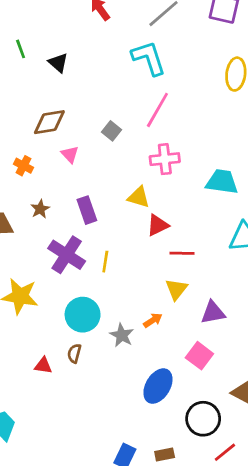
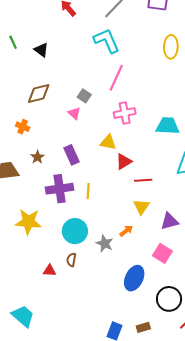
pink triangle: (70, 154) -> (74, 113), moved
purple cross: (67, 255) -> (60, 189), turned -36

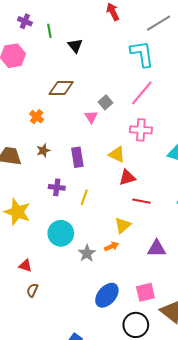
purple cross: (60, 189) -> (57, 187), size x0.6
yellow triangle: (141, 207) -> (123, 225), moved
pink square: (162, 253) -> (145, 292), moved, turned 30
brown semicircle: (71, 260) -> (32, 290), moved

